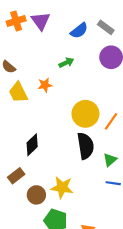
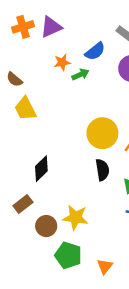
purple triangle: (41, 21) -> (51, 27), turned 42
blue semicircle: (79, 31) -> (95, 51), moved
orange star: (45, 85) -> (62, 62), moved
black semicircle: (85, 146) -> (102, 170), size x0.7

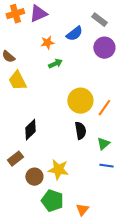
green arrow: (80, 75) -> (55, 64), moved

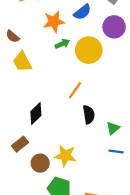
orange star: (47, 43) -> (54, 22), size x1.5
yellow circle: (80, 101) -> (89, 50), moved
orange line: (104, 108) -> (75, 90), moved

